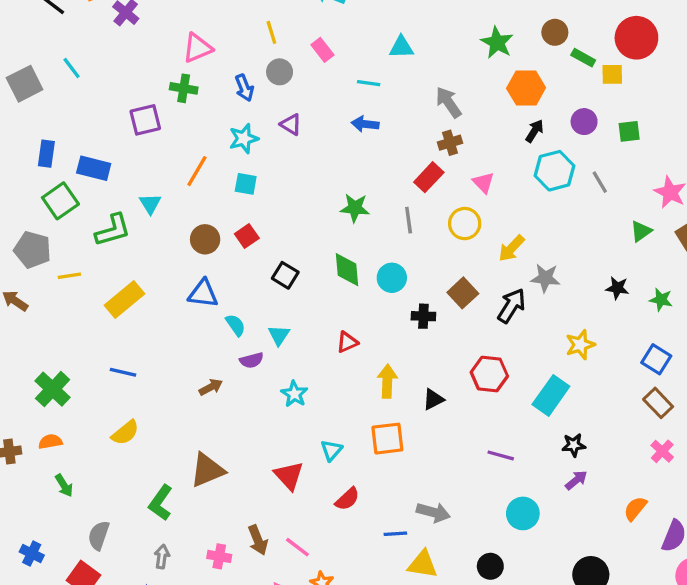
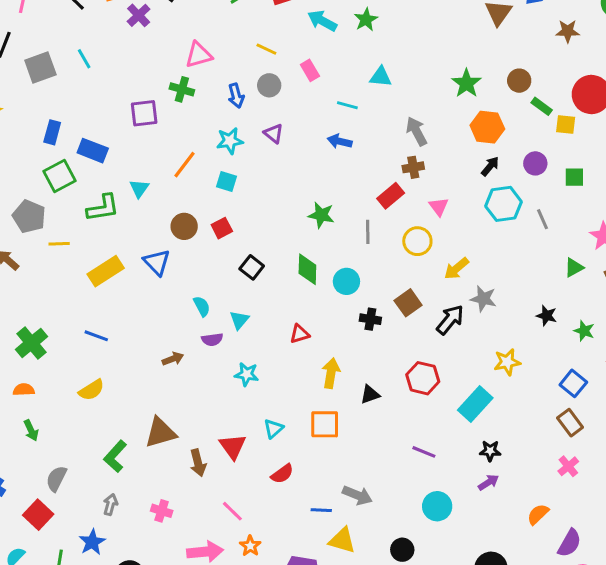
yellow line: (271, 32) -> (266, 49), turned -55
blue triangle: (203, 294) -> (157, 262), moved, turned 32
cyan star: (294, 394) -> (247, 374), turned -30
brown arrow: (258, 540) -> (198, 463), moved

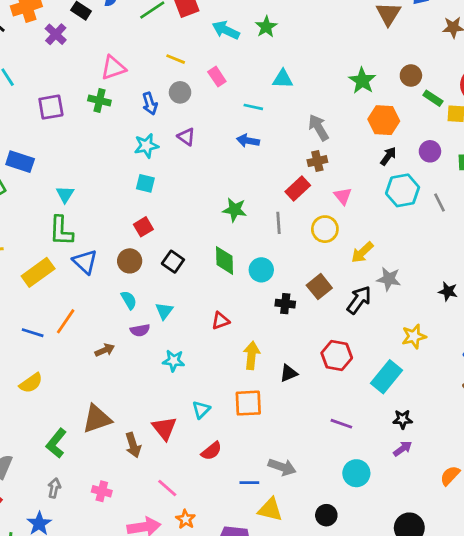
purple square: (144, 113) -> (51, 107), moved
orange line: (184, 165) -> (66, 321), moved
green L-shape: (103, 208) -> (61, 231), moved, turned 104
brown circle: (184, 226) -> (130, 261), moved

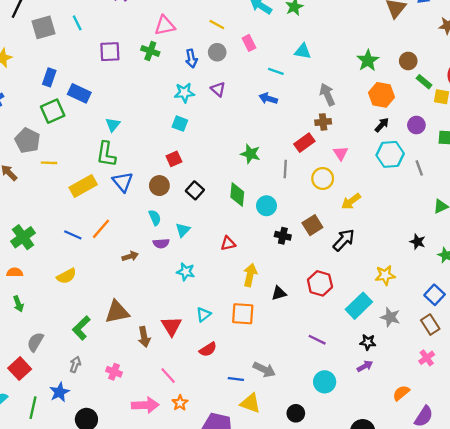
gray star: (389, 279) -> (390, 317), moved

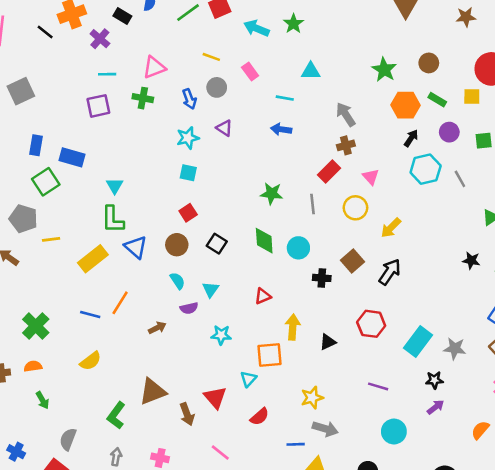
cyan line: (77, 23) -> (107, 74), moved, turned -56
green rectangle: (424, 82) -> (437, 100), moved
yellow star: (385, 275) -> (312, 398), moved
orange square: (243, 314) -> (269, 355), moved

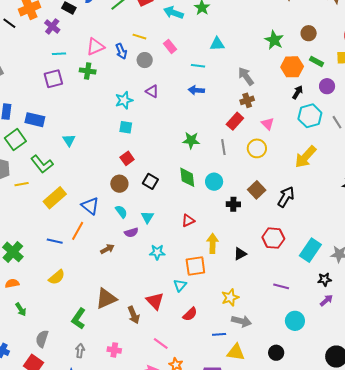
blue arrow: (189, 99) -> (121, 51), moved
green L-shape: (113, 220) -> (42, 164), moved, turned -35
yellow arrow: (391, 228) -> (306, 157), moved, size x1.4
blue triangle: (136, 247) -> (90, 206), moved

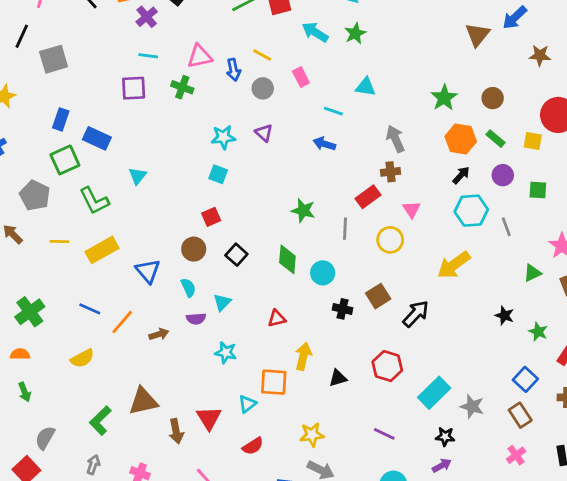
yellow line: (22, 184) -> (60, 242), moved
orange line: (78, 231) -> (122, 322), moved

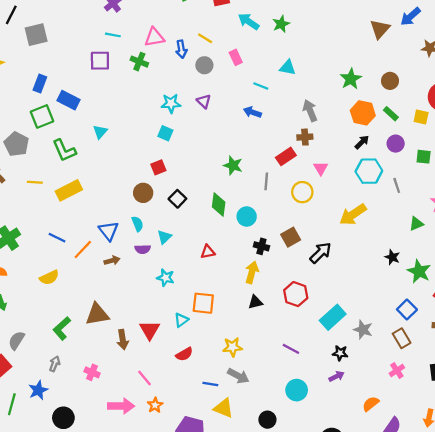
blue triangle: (148, 271) -> (109, 231), moved
green star: (538, 332) -> (419, 271), size x1.5
yellow arrow: (303, 356) -> (252, 272), moved

